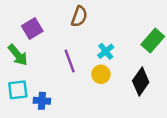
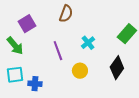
yellow circle: (101, 74) -> (80, 71), moved

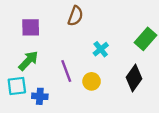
purple square: (27, 24) -> (31, 27), turned 30
green arrow: (15, 46) -> (28, 61), moved, turned -96
purple line: (58, 51) -> (66, 71), moved

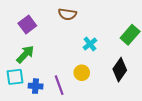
brown semicircle: (75, 16) -> (67, 14), turned 78
purple square: (31, 27) -> (27, 24), turned -36
purple line: (66, 71) -> (59, 85), moved

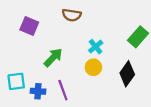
purple square: (27, 24) -> (29, 26), turned -30
green arrow: (25, 54) -> (53, 57), moved
yellow circle: (82, 73) -> (93, 67), moved

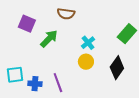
green arrow: (53, 57) -> (49, 39), moved

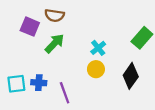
brown semicircle: (66, 14) -> (54, 15), moved
blue cross: (35, 84) -> (39, 83), moved

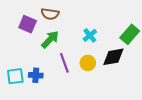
cyan cross: (98, 48) -> (90, 35), moved
black diamond: (131, 76) -> (113, 57), moved, turned 45
purple line: (65, 93) -> (64, 63), moved

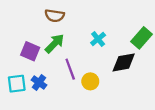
purple square: (28, 24) -> (30, 51), moved
yellow circle: (88, 63) -> (90, 81), moved
blue cross: (36, 75) -> (39, 82), turned 32

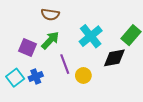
cyan cross: (98, 39) -> (91, 36), size x1.6
blue cross: (39, 82) -> (36, 77), turned 32
cyan square: (17, 84) -> (15, 78), turned -30

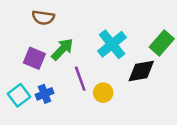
brown semicircle: (50, 14) -> (43, 17), moved

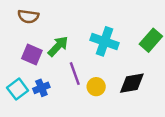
brown semicircle: (43, 17) -> (28, 16), moved
cyan cross: (112, 44) -> (104, 41), turned -32
black diamond: (141, 71) -> (132, 83), moved

